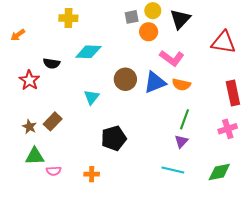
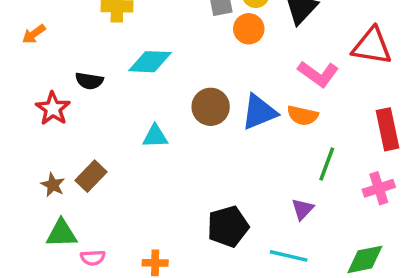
pink L-shape: (172, 58) -> (318, 74), moved
cyan triangle: (92, 97) -> (155, 136), turned 49
green line: (184, 119) -> (327, 164), moved
black pentagon: (114, 138) -> (228, 226), moved

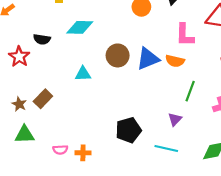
pink L-shape: (318, 74) -> (185, 35), turned 55
pink semicircle: (93, 258) -> (60, 150), moved

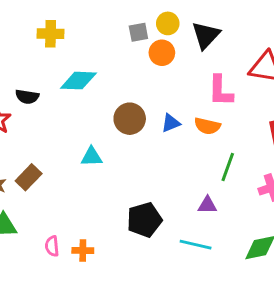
blue triangle: (148, 59) -> (171, 123), size x0.6
cyan triangle: (83, 74) -> (92, 157), moved
purple triangle: (175, 119) -> (207, 205), turned 48
pink semicircle: (60, 150) -> (52, 246), turned 88

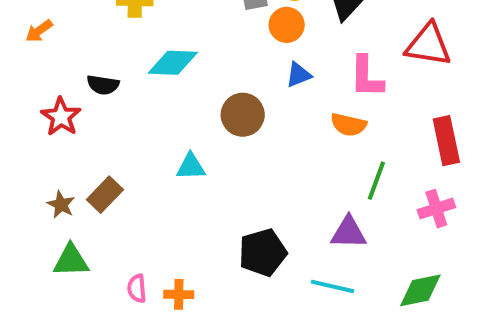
blue triangle: (171, 123) -> (299, 75), moved
purple triangle: (207, 205) -> (348, 233), size x1.4

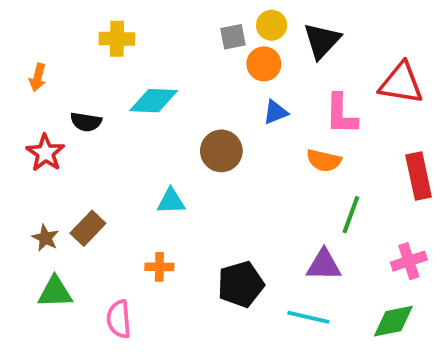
orange arrow: (39, 31) -> (38, 77), moved, turned -40
pink cross: (436, 209) -> (409, 261), moved
pink semicircle: (137, 288) -> (119, 319), size x1.4
orange cross: (179, 294) -> (159, 267), moved

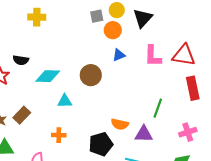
red triangle: (401, 83) -> (184, 55), moved
cyan diamond: (154, 101) -> (48, 76), moved
orange semicircle: (324, 161) -> (120, 124), moved

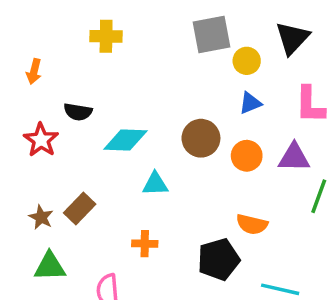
yellow circle: (117, 10) -> (247, 61), moved
gray square: (97, 16) -> (212, 34), size x1.6
orange circle: (113, 30) -> (247, 156), moved
purple triangle: (144, 134) -> (294, 158), moved

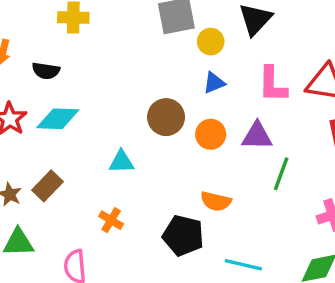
black semicircle: (78, 112) -> (46, 71), moved
cyan diamond: (125, 140) -> (58, 119), moved
orange cross: (145, 244) -> (111, 220), turned 30
black pentagon: (219, 259) -> (183, 236), turned 30

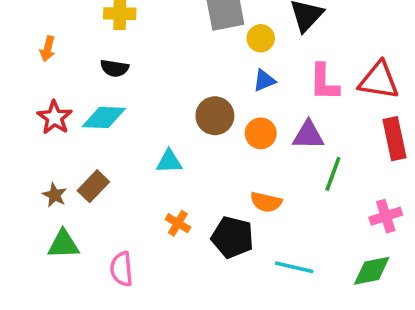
black semicircle: (46, 71) -> (114, 68), moved
orange cross: (111, 220) -> (178, 223), moved

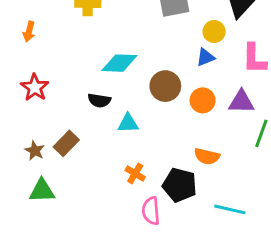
yellow circle: (261, 38) -> (214, 32), moved
black semicircle: (114, 68) -> (99, 100), moved
cyan diamond: (104, 117) -> (119, 63), moved
pink semicircle: (122, 269) -> (151, 211), moved

